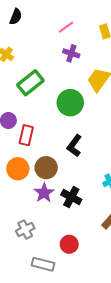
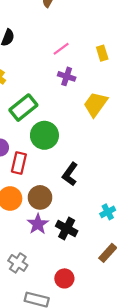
green circle: (70, 103) -> (44, 135), moved
gray cross: (25, 230) -> (18, 263), turned -30

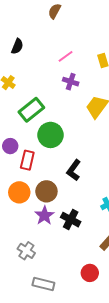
red circle: (64, 278) -> (90, 273), moved

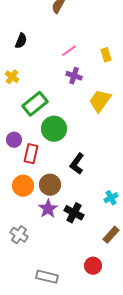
gray cross: (26, 251) -> (19, 235), moved

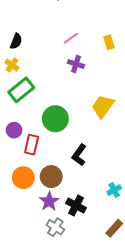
black semicircle: (21, 41) -> (16, 41), moved
yellow trapezoid: (100, 101) -> (103, 106), moved
green rectangle: (35, 104) -> (21, 90), moved
gray cross: (19, 235) -> (55, 227), moved

